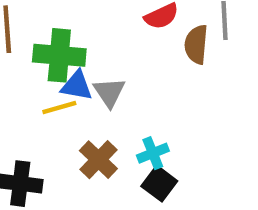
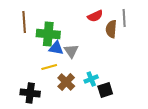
yellow line: (59, 107) -> (49, 67), moved
black square: (159, 184) -> (105, 90), moved, turned 35

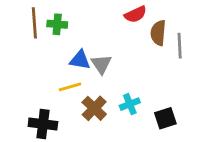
gray line: (124, 18) -> (180, 46), moved
green cross: (48, 34) -> (57, 24), moved, size x0.6
black square: (105, 90) -> (165, 118), moved

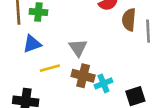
blue triangle: (80, 60) -> (32, 44), moved, turned -30
brown cross: (94, 108) -> (83, 76), moved, turned -30

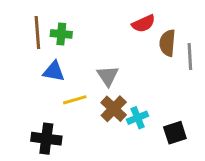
blue triangle: (32, 44) -> (54, 71), turned 30
brown cross: (83, 76) -> (114, 109), turned 30

